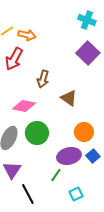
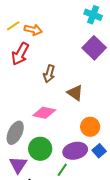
pink diamond: (24, 106) -> (44, 113), moved
green circle: (37, 133) -> (40, 149), moved

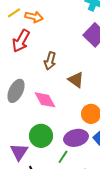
pink diamond: (44, 113) -> (45, 100), turned 50
gray ellipse: (15, 133) -> (16, 91), moved

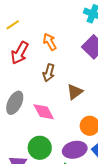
orange arrow: (34, 17) -> (50, 42), moved, turned -132
brown triangle: (76, 80) -> (75, 92), turned 48

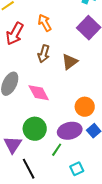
brown triangle: (75, 92) -> (70, 62), moved

